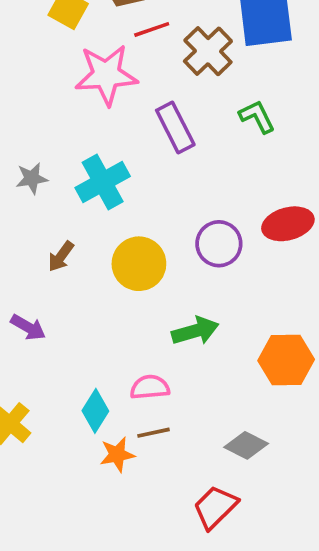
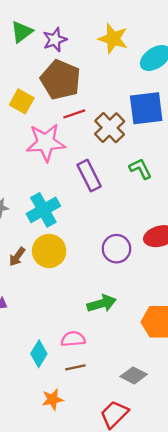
yellow circle: (139, 264) -> (49, 251), moved
orange star: (117, 454) -> (53, 399), moved

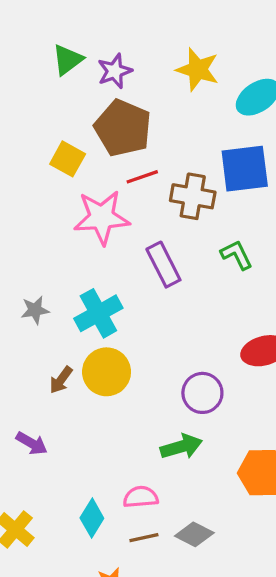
brown cross: (110, 128) -> (193, 196), turned -36
purple circle: (116, 249) -> (202, 393), moved
gray diamond: (134, 375) -> (194, 534), moved

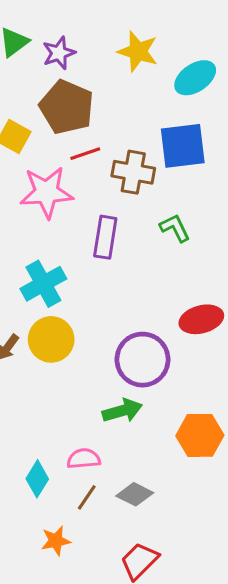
purple rectangle: (163, 265) -> (105, 237), turned 36
purple circle: (202, 393) -> (142, 360), size x1.4
brown line: (144, 538) -> (87, 497), turned -44

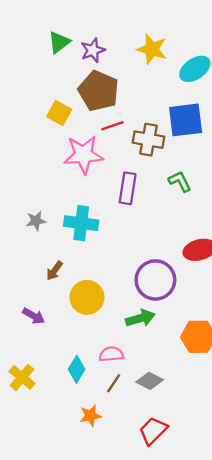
cyan cross: (43, 284) -> (81, 223), turned 36
yellow circle: (51, 339) -> (87, 297), moved

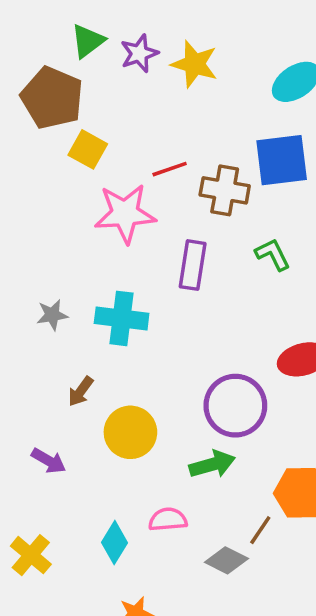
yellow star: (152, 49) -> (194, 64), moved
brown pentagon: (99, 91) -> (52, 98), moved
brown line: (114, 383) -> (260, 530), moved

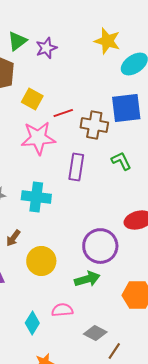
yellow star: (194, 64) -> (107, 41), moved
yellow square: (88, 149) -> (32, 99), moved
brown line: (260, 530) -> (114, 351), moved

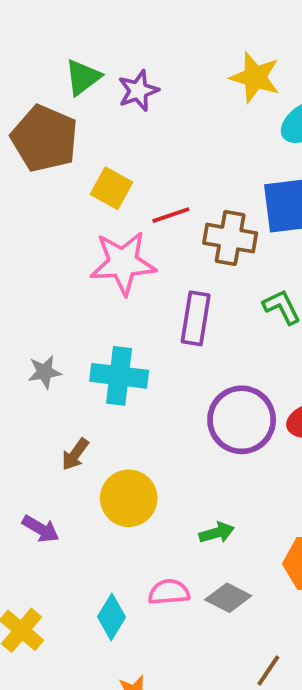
purple circle: (100, 246) -> (242, 420), moved
green arrow: (87, 279) -> (217, 533), size x0.7
gray diamond: (95, 333) -> (228, 598), moved

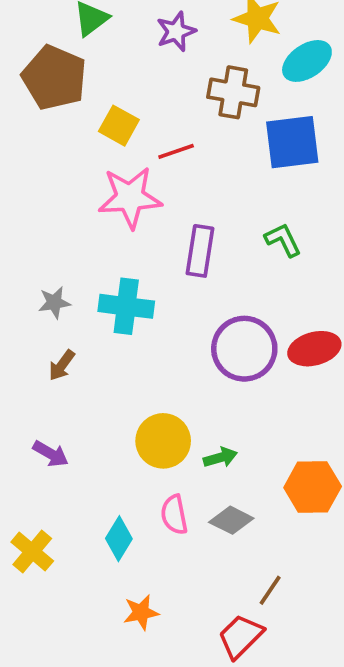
purple star: (138, 91) -> (176, 31), moved
brown cross: (230, 238) -> (233, 92), moved
brown arrow: (75, 454) -> (62, 365), moved
yellow circle: (129, 498) -> (163, 441), moved
pink semicircle: (169, 592) -> (174, 515), turned -96

